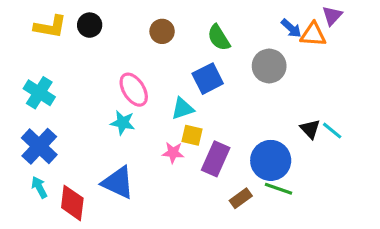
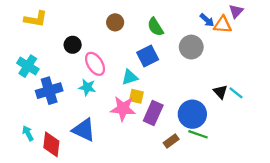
black circle: (90, 25) -> (73, 45), moved
blue cross: (39, 146) -> (49, 91), moved, turned 30
pink star: (173, 153) -> (123, 109), size x1.6

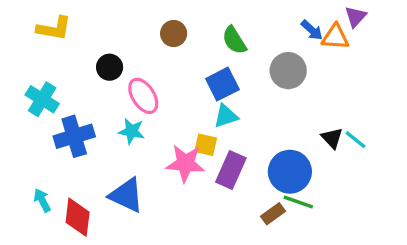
cyan triangle: (130, 77) -> (226, 116), moved
brown rectangle: (171, 141) -> (273, 214), moved

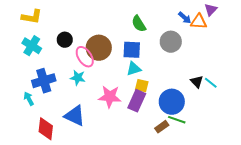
brown circle: (174, 33) -> (99, 48), moved, size x1.6
blue square: (222, 84) -> (132, 50), turned 30
cyan cross: (42, 99) -> (32, 46), moved
yellow square: (206, 145) -> (142, 86), moved
cyan arrow: (42, 200) -> (29, 99), moved

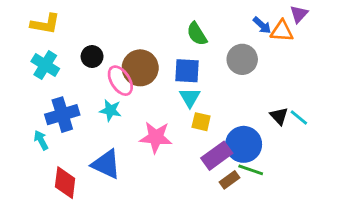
cyan triangle: (134, 69) -> (190, 98), turned -42
purple rectangle: (137, 101) -> (217, 156), moved, turned 30

